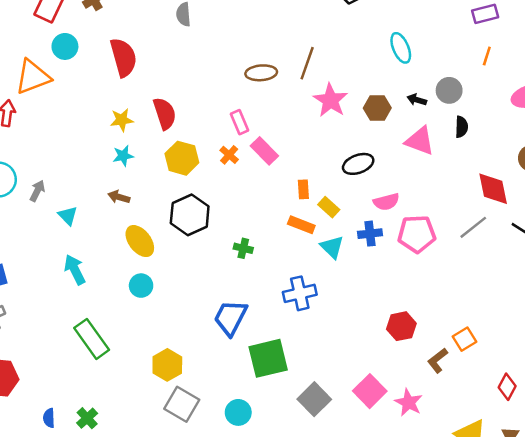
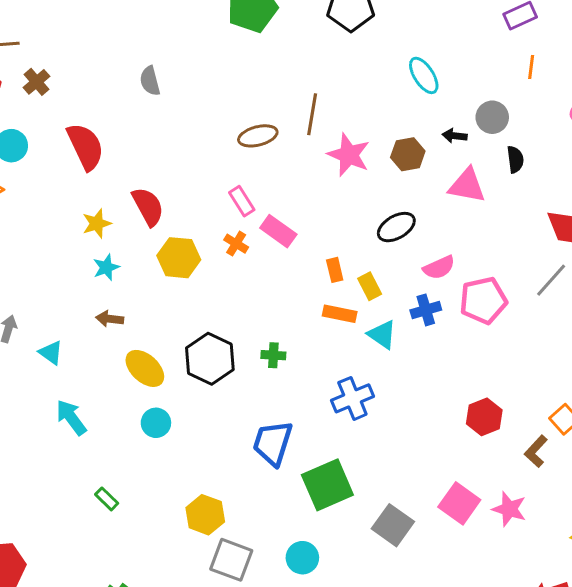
yellow rectangle: (329, 207) -> (370, 286), turned 30
black hexagon: (190, 215) -> (210, 359), moved
green rectangle: (92, 339) -> (107, 499), size x0.5

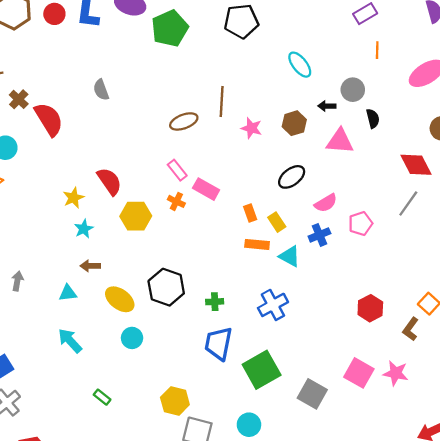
red semicircle: (85, 147) -> (49, 119), moved
pink star: (349, 155) -> (251, 128), size x0.7
pink pentagon: (483, 300) -> (360, 224), size x0.7
cyan triangle: (51, 353) -> (68, 293), moved, turned -36
green cross: (273, 355) -> (215, 302), moved

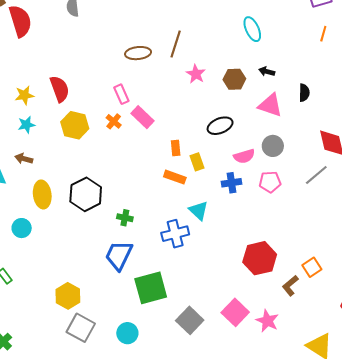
gray circle: (353, 90) -> (273, 146), moved
cyan triangle: (290, 256) -> (198, 211), moved
yellow ellipse: (120, 299) -> (42, 194), turned 32
red hexagon: (370, 308) -> (260, 258), size x1.4
cyan circle: (132, 338) -> (22, 228), moved

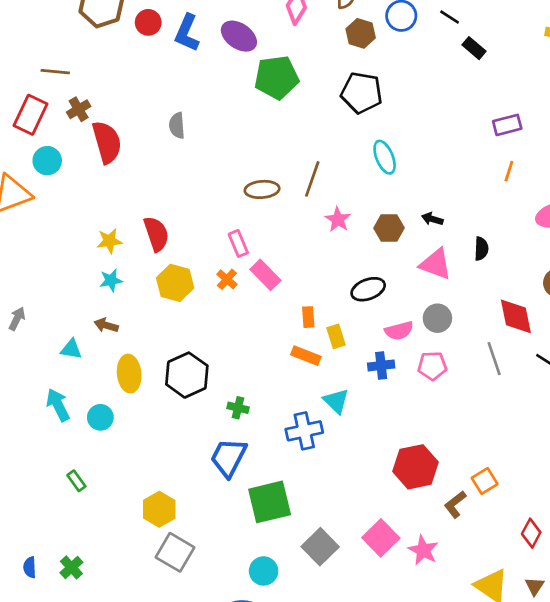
cyan ellipse: (252, 29) -> (385, 157), moved
gray line: (316, 175) -> (494, 359), turned -70
cyan circle: (127, 333) -> (264, 571), moved

